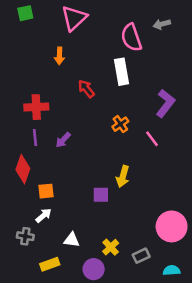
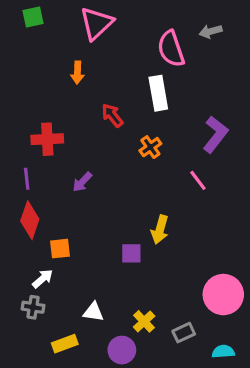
orange cross: (120, 124) -> (150, 147), moved
purple line: (35, 137) -> (27, 179), moved
white arrow: (44, 215) -> (43, 279), moved

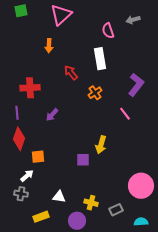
pink semicircle: (171, 49) -> (108, 31), size x0.7
yellow cross: (144, 321) -> (91, 203), turned -32

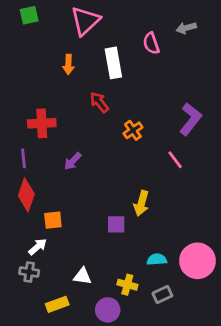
white rectangle: (100, 59) -> (113, 63), moved
cyan semicircle: (141, 222) -> (157, 259), moved

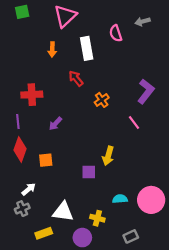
orange square: (53, 220) -> (46, 160), moved
gray cross: (29, 272) -> (22, 209), turned -32
white triangle: (82, 276) -> (63, 212), size x1.5
gray rectangle: (162, 294) -> (131, 236), moved

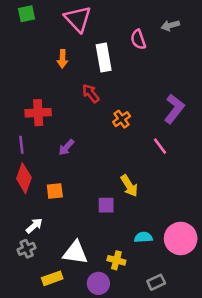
pink triangle: (65, 16) -> (78, 19), turned -30
yellow arrow: (108, 156) -> (129, 186), turned -48

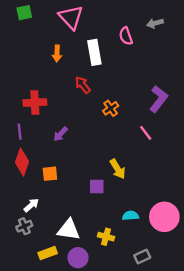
purple circle: (98, 283) -> (78, 258), moved

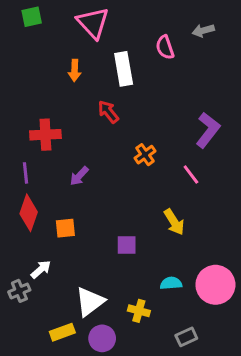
orange cross: (111, 108) -> (145, 155), moved
yellow arrow: (118, 169) -> (174, 222), moved
gray cross: (24, 226) -> (19, 291), moved
white triangle: (69, 230) -> (90, 302), turned -45

